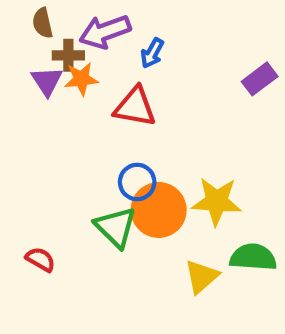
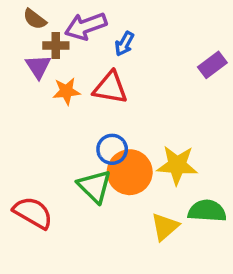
brown semicircle: (43, 23) -> (35, 19), turned -40
orange star: (81, 79) -> (66, 91), moved
red semicircle: (40, 259) -> (33, 213), size x1.6

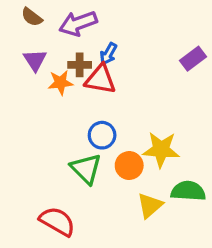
blue arrow: (124, 44) -> (108, 54), moved
brown cross: (56, 46) -> (80, 65), moved
orange circle: (130, 172) -> (129, 166), moved, size x0.7
red semicircle: (33, 213) -> (57, 221), moved

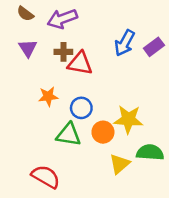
blue arrow: (108, 54) -> (125, 43), moved, size x1.5
orange star: (61, 82) -> (48, 96), moved
green triangle: (86, 169) -> (69, 135), turned -36

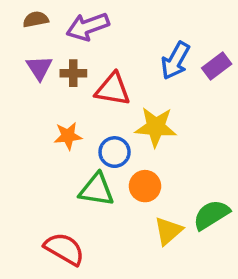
brown semicircle: (25, 14) -> (36, 19), turned 132
brown cross: (63, 52) -> (73, 73), moved
yellow star: (128, 119) -> (156, 127), moved
green semicircle: (150, 152) -> (211, 215), turned -36

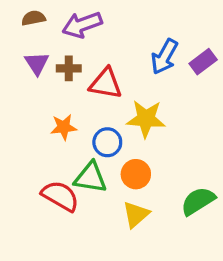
yellow triangle: (168, 231) -> (136, 214), moved
red semicircle: (64, 249) -> (60, 196), moved

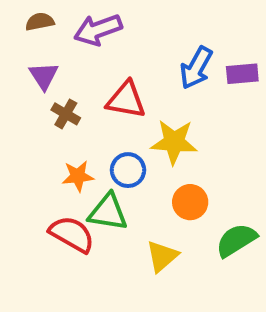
purple rectangle: (203, 62) -> (242, 74), turned 32
brown cross: (69, 68) -> (66, 114), moved, turned 30
orange star: (64, 127) -> (78, 176), moved
orange circle: (136, 174) -> (190, 202), moved

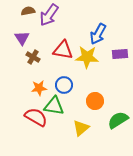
brown semicircle: (40, 22) -> (28, 11), moved
purple arrow: (98, 30) -> (49, 15), turned -35
purple rectangle: (242, 74) -> (120, 54), moved
yellow star: (174, 142) -> (87, 57), moved

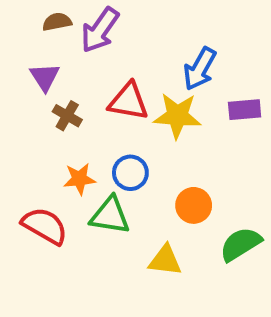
red semicircle: (36, 117) -> (45, 226), moved
yellow triangle: (81, 128) -> (165, 260), turned 48

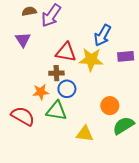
brown cross: (67, 116) -> (56, 73), moved, turned -32
orange circle: (194, 205) -> (110, 106), moved

